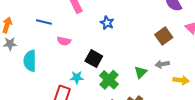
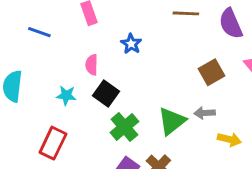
pink semicircle: (64, 41) -> (92, 65), moved, turned 72
green triangle: (141, 72) -> (172, 121), size x1.5
cyan star: (77, 77) -> (66, 95), moved

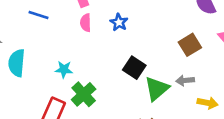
pink semicircle: (92, 65) -> (86, 23), moved
black square: (106, 94) -> (134, 68), moved
green cross: (124, 127) -> (84, 94), moved

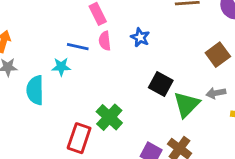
blue line: (38, 15) -> (78, 47), moved
cyan star: (64, 69) -> (61, 67), moved

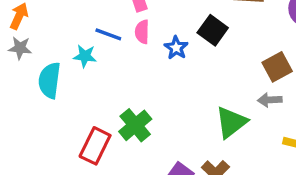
blue star: (140, 37) -> (176, 48), moved
black square: (161, 84) -> (213, 30), moved
gray arrow: (216, 93) -> (270, 100), moved

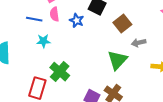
cyan star: (85, 56) -> (43, 41), moved
brown square: (277, 67) -> (122, 24), moved

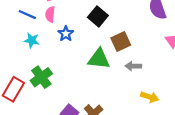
blue star: (77, 20) -> (66, 34), moved
green triangle: (117, 60) -> (99, 59), moved, turned 40

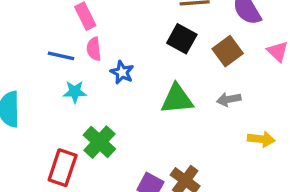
black square: (98, 16) -> (182, 39), moved
brown square: (121, 41) -> (228, 51), moved

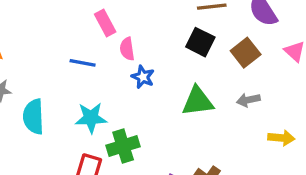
pink semicircle: (94, 49) -> (127, 49), moved
cyan star: (75, 92) -> (91, 118), moved, size x1.4
green cross: (99, 142) -> (123, 146), turned 32

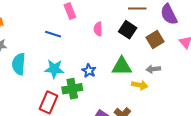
pink semicircle: (127, 49) -> (98, 29), moved
blue star: (143, 77) -> (89, 71), moved
yellow arrow: (281, 138) -> (140, 85), moved

